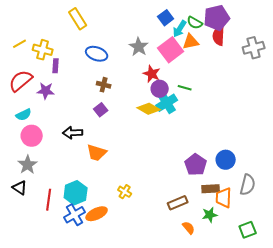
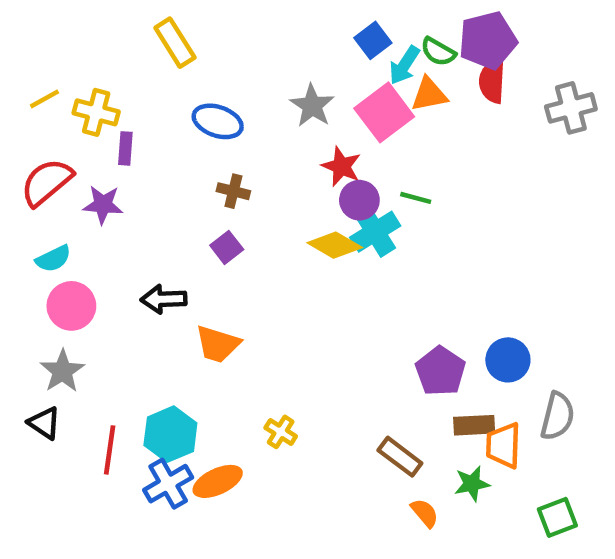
brown rectangle: (178, 203) -> (400, 457), turned 60

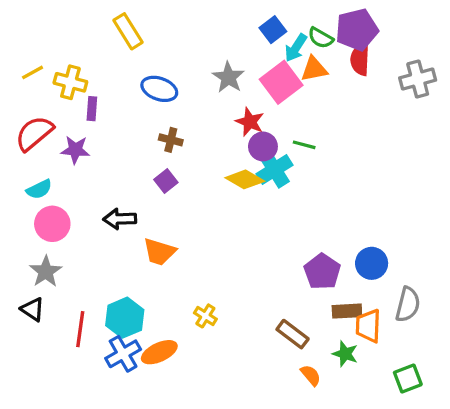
green star: (472, 484) -> (345, 354), turned 30

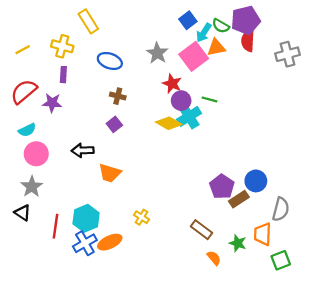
yellow cross: (70, 82) -> (62, 46), moved
brown rectangle: (347, 311) -> (239, 199), moved, turned -30
orange trapezoid: (368, 326) -> (263, 234), moved

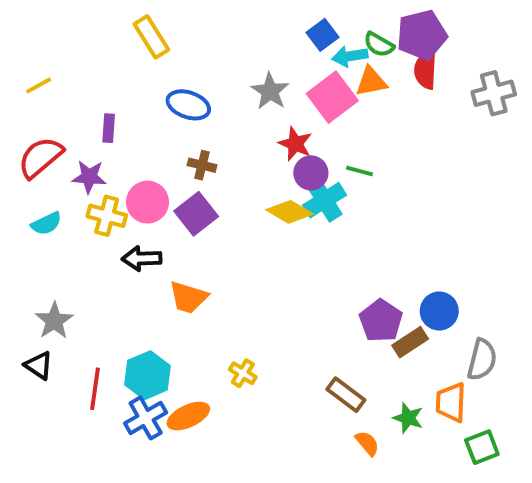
cyan arrow: (204, 33) -> (350, 56), turned 48
yellow cross: (62, 46) -> (107, 216), moved
purple square: (114, 124) -> (196, 214), size x1.5
pink circle: (36, 154) -> (148, 202), moved

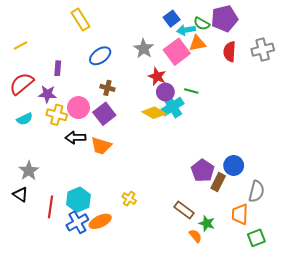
red semicircle: (426, 70) -> (230, 52), moved
blue ellipse: (188, 105) -> (100, 56), turned -55
orange trapezoid: (188, 297) -> (101, 146), moved
brown rectangle: (410, 342) -> (218, 182), turned -30
green star: (408, 418) -> (207, 223), moved

